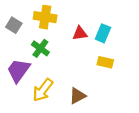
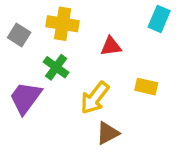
cyan rectangle: (103, 33) -> (159, 19), moved
yellow arrow: (43, 90) -> (95, 98), moved

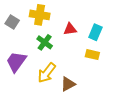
cyan rectangle: (159, 19) -> (95, 32), moved
green cross: (56, 67) -> (45, 42), moved
yellow arrow: (95, 98) -> (47, 73), moved

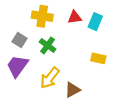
gray square: (12, 22) -> (19, 40), moved
red triangle: (70, 29) -> (75, 17), moved
cyan rectangle: (95, 32) -> (95, 22), moved

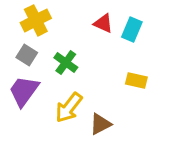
yellow cross: (42, 16) -> (36, 20), moved, turned -36
red triangle: (75, 17) -> (103, 23), turned 32

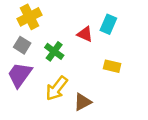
red triangle: (103, 23) -> (85, 34), moved

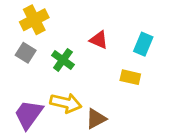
cyan rectangle: (108, 24) -> (143, 44), moved
purple trapezoid: (20, 75) -> (28, 114), moved
yellow arrow: (57, 88) -> (66, 103), turned -115

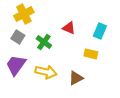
purple trapezoid: (28, 114) -> (16, 65), moved
brown triangle: (96, 119) -> (76, 78), moved

